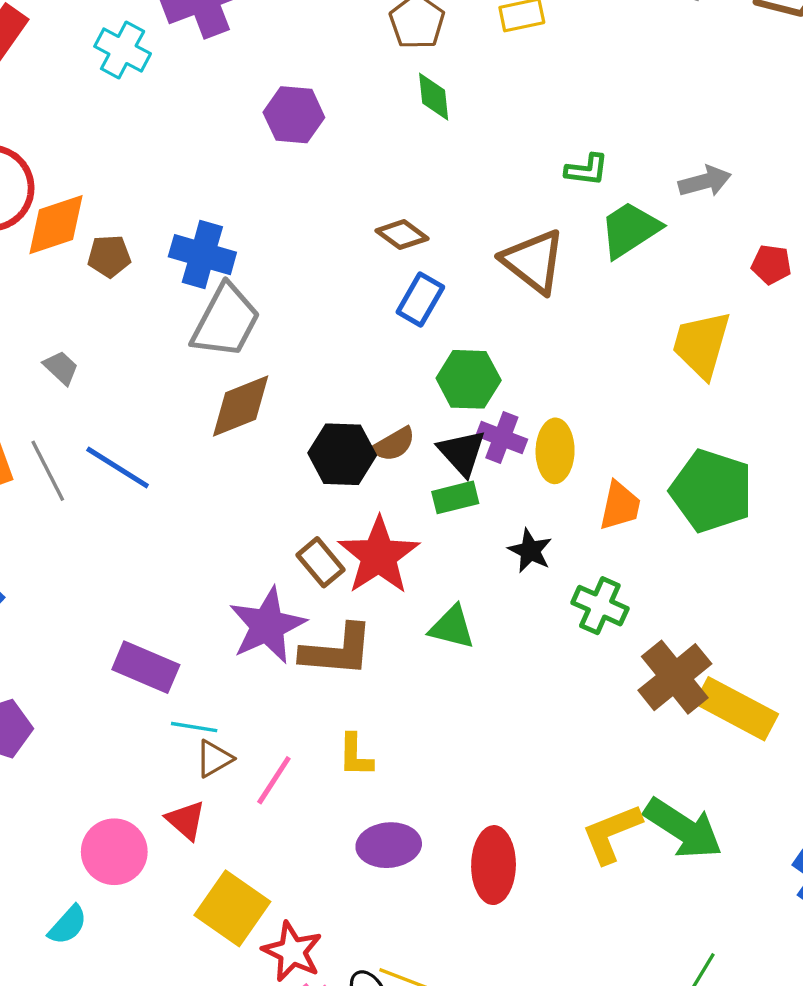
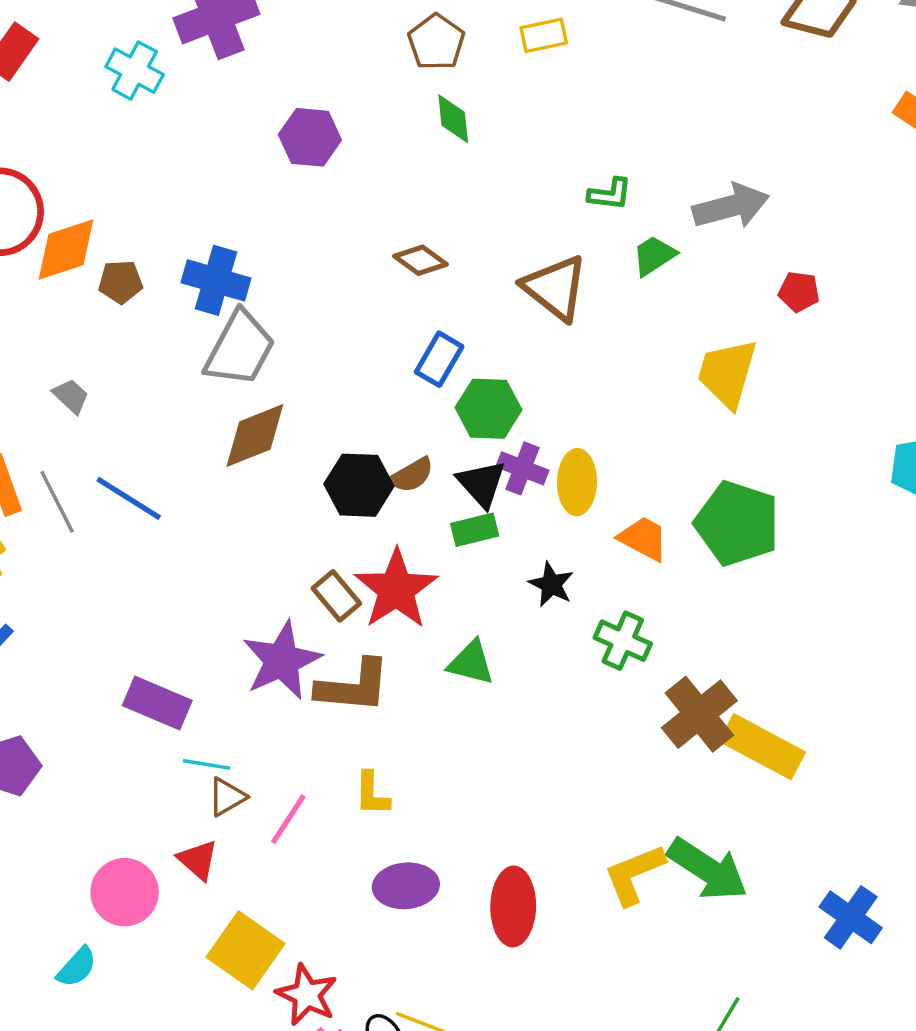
gray arrow: (705, 181) -> (731, 206), size x1.4
green trapezoid: (630, 230) -> (654, 256), size x0.7
blue rectangle: (420, 299) -> (439, 359), moved
orange trapezoid: (620, 506) -> (643, 538), turned -74

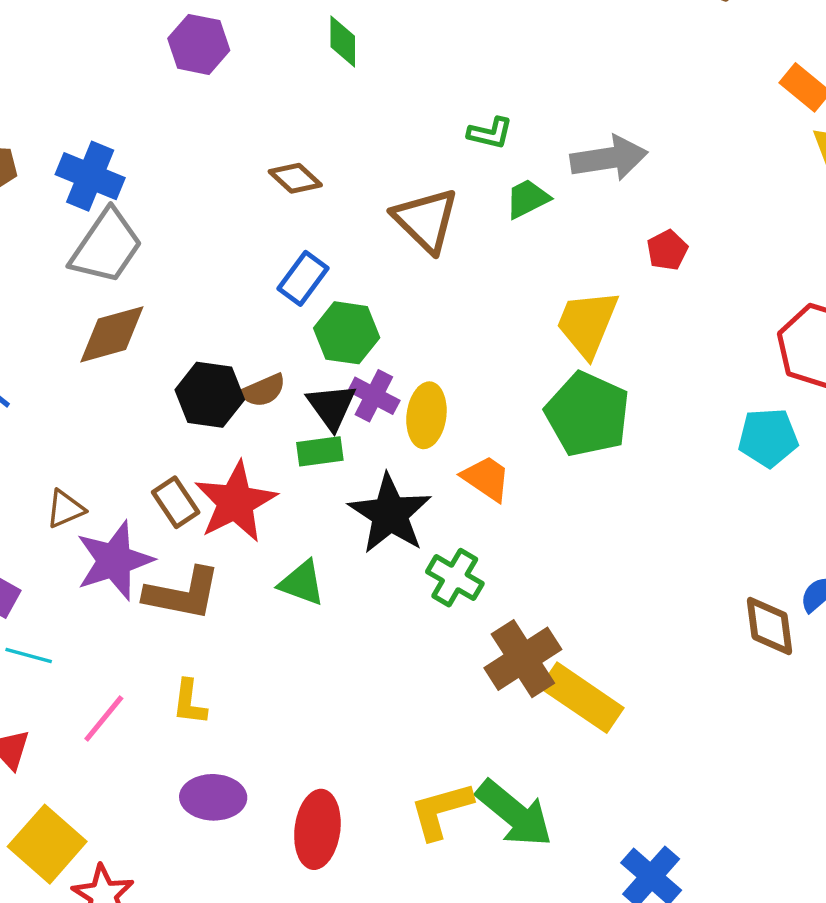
red pentagon: (799, 292) -> (667, 250), turned 30
green pentagon: (737, 523) -> (587, 414), moved
black star: (551, 584) -> (390, 514), size x1.8
brown triangle: (227, 797) -> (65, 509), moved

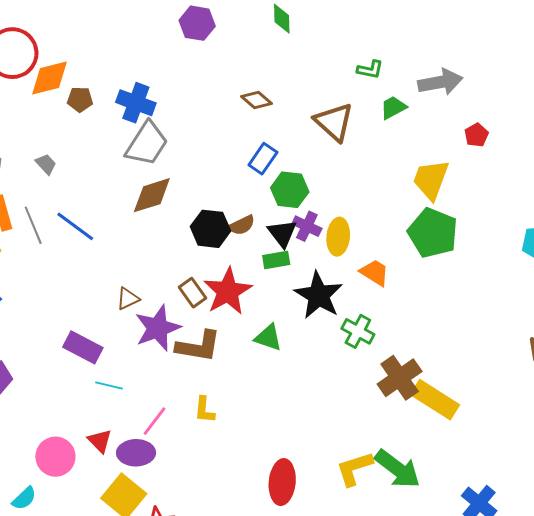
purple ellipse: (213, 797) -> (136, 453), moved

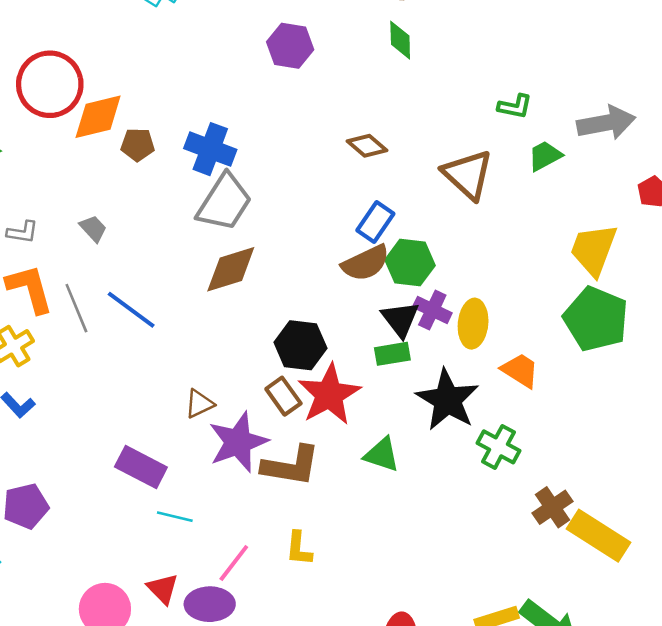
brown semicircle: (242, 225) -> (366, 263), moved, size x1.4
black hexagon: (210, 229) -> (300, 345), moved
brown cross: (400, 378) -> (552, 507), size x0.7

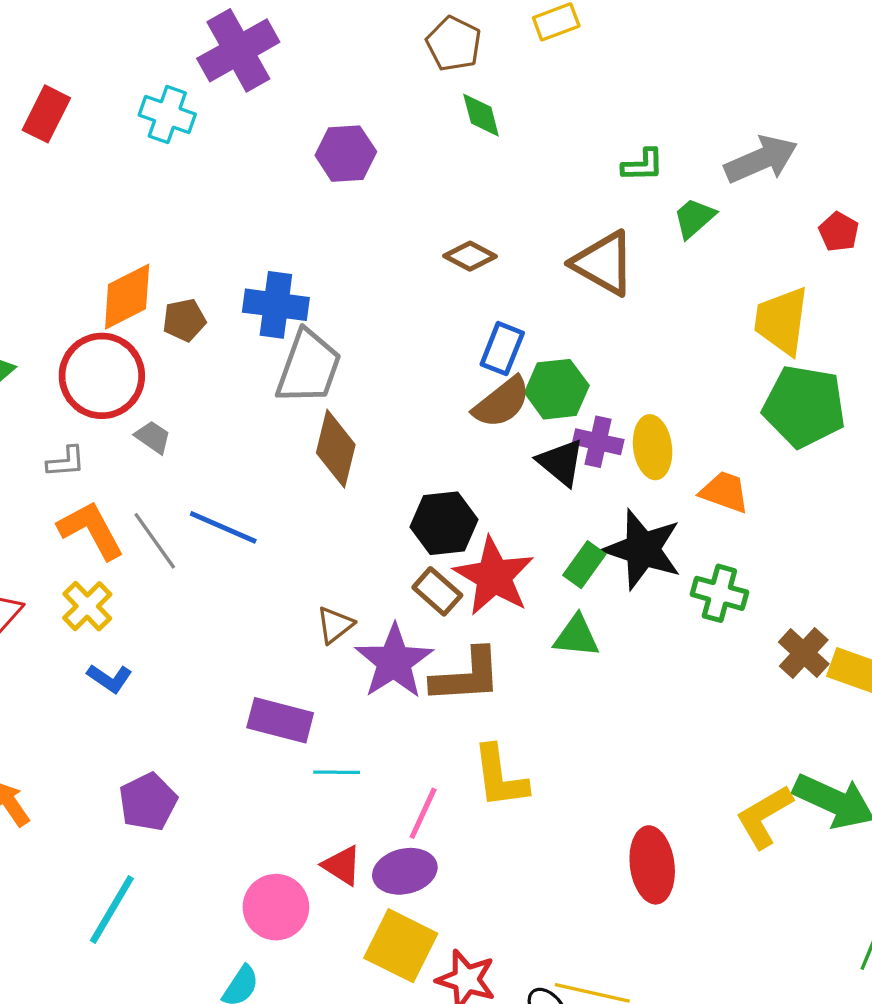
red circle: (50, 84) -> (102, 376), moved
brown diamond: (231, 269) -> (336, 449), turned -46
green rectangle: (392, 354) -> (584, 565), moved, turned -32
yellow L-shape: (299, 549) -> (500, 777), size x1.5

